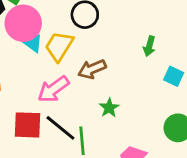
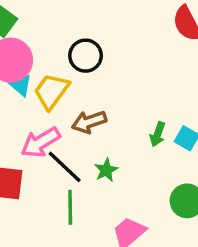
green arrow: (149, 46) -> (158, 134), moved
black line: (60, 128) -> (65, 167), moved

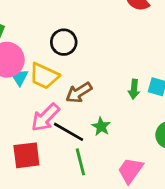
cyan triangle: (21, 85) -> (19, 77), turned 30
yellow trapezoid: (51, 91) -> (44, 76), turned -88

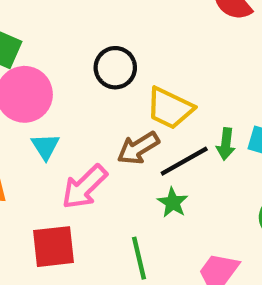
yellow trapezoid: (44, 76) -> (170, 108), moved
cyan triangle: (19, 77) -> (45, 146), moved
black line: (69, 132) -> (184, 161), moved, turned -60

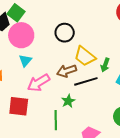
green arrow: (226, 144) -> (105, 65), moved
green star: (173, 203) -> (68, 101), moved

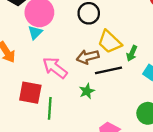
cyan triangle: (25, 61) -> (35, 32), moved
pink arrow: (39, 83) -> (55, 68), turned 65
green line: (56, 120) -> (50, 108), moved

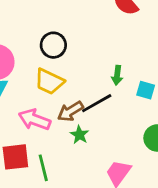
yellow trapezoid: (110, 42) -> (49, 82), moved
brown arrow: (88, 57) -> (70, 111), moved

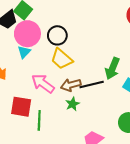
black circle: (53, 45) -> (57, 35), moved
green arrow: (117, 75) -> (112, 68), size x1.5

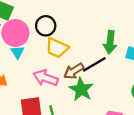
green star: (72, 104) -> (81, 89), size x1.6

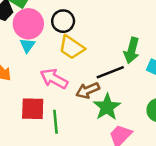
brown arrow: (74, 71) -> (88, 90), moved
green star: (81, 89) -> (107, 107), moved

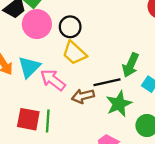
cyan triangle: (27, 45) -> (29, 67), moved, size x1.5
green star: (107, 107) -> (119, 104), moved
red square: (33, 109) -> (28, 119), moved

